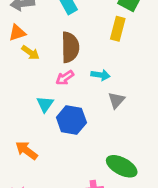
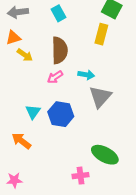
gray triangle: (116, 100) -> (100, 97), size x1.5
cyan triangle: (45, 104) -> (33, 112), moved

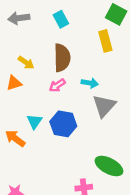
yellow rectangle: (101, 34) -> (105, 41), turned -30
orange triangle: (13, 38) -> (14, 83), moved
orange arrow: (21, 141) -> (15, 138), moved

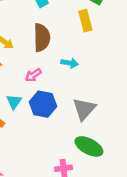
pink arrow: (57, 85) -> (33, 75), moved
gray triangle: (104, 106) -> (84, 109), moved

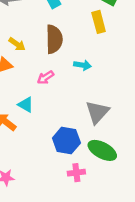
cyan triangle: (14, 102) -> (26, 105), turned -35
blue hexagon: (43, 104) -> (66, 141), moved

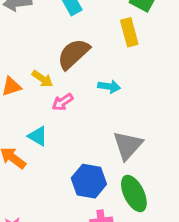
brown semicircle: (54, 39) -> (73, 54), turned -132
yellow arrow: (17, 44) -> (42, 79), moved
green ellipse: (102, 150) -> (134, 194), turned 36

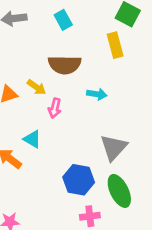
brown semicircle: (73, 54) -> (65, 65), turned -136
pink arrow: (63, 102) -> (55, 108), turned -42

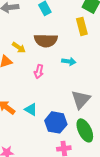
yellow arrow: (37, 87) -> (19, 47), moved
cyan triangle: (32, 139) -> (31, 109), moved

